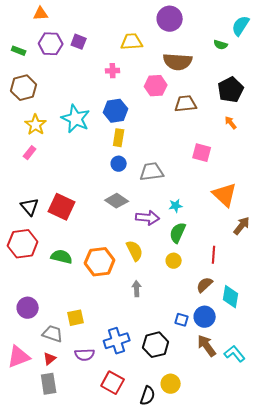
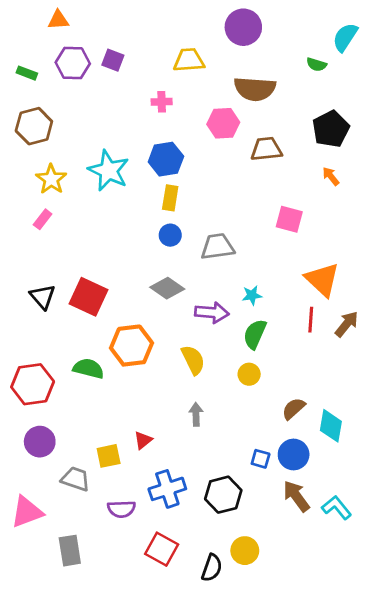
red hexagon: (23, 244) -> (33, 384), moved
red line: (214, 255) -> (311, 320), moved
orange hexagon: (100, 262) -> (131, 346), moved
red triangle: (50, 359) -> (143, 440), moved

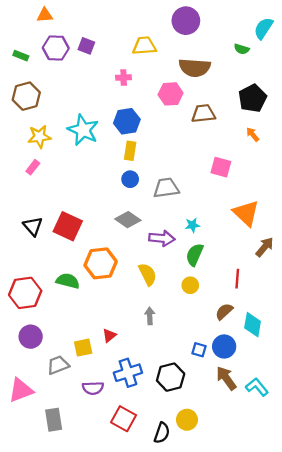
yellow star: (51, 179) -> (39, 137), turned 30
red line: (311, 320) -> (237, 279), moved
gray trapezoid: (76, 479) -> (58, 365), turned -40

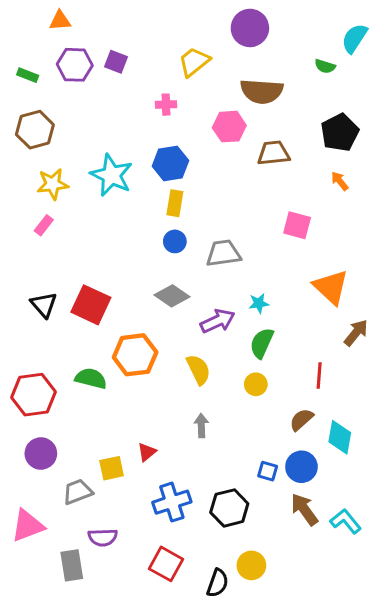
yellow trapezoid: (144, 46) -> (194, 62), turned -35
purple arrow: (162, 238) -> (218, 321), turned -30
purple semicircle: (93, 388) -> (103, 537), moved

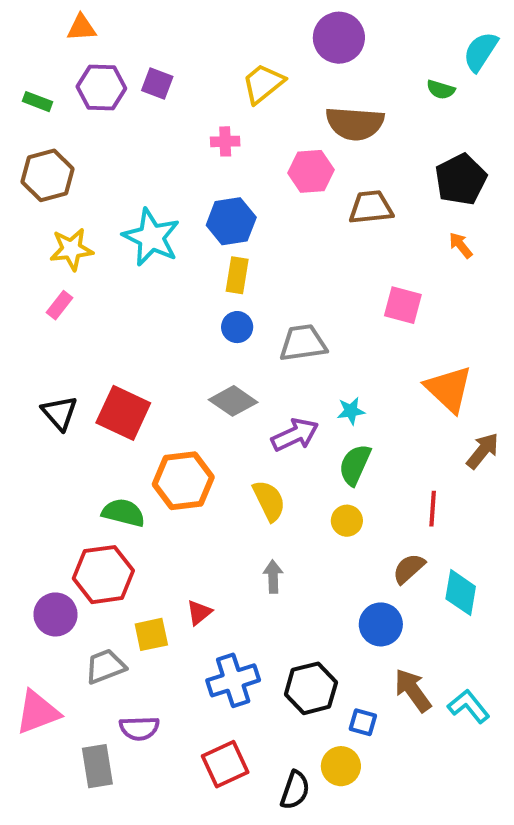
red hexagon: (33, 395) -> (103, 575), moved
blue circle: (301, 467) -> (381, 624), moved
blue square: (268, 471) -> (363, 722), moved
red square: (166, 564) -> (225, 764), turned 36

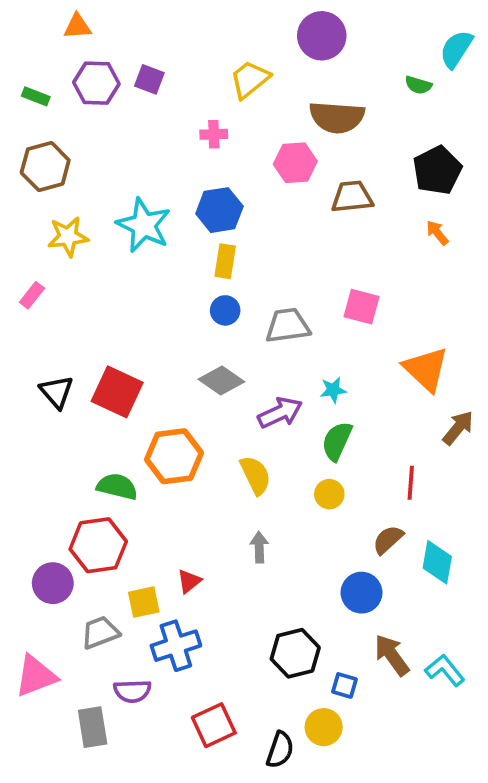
pink rectangle: (59, 305) -> (32, 295), moved
pink square: (403, 305) -> (362, 307), moved
blue cross: (233, 680) -> (176, 646), moved

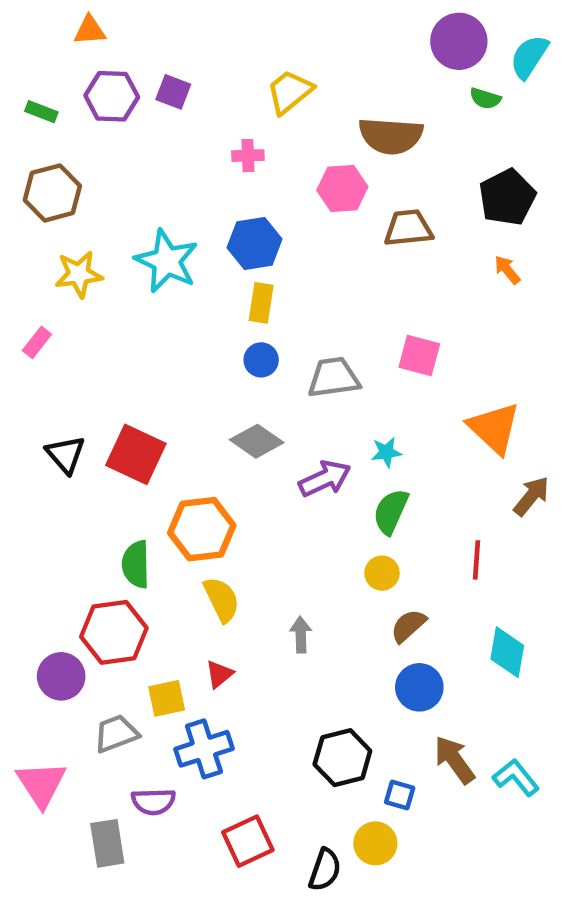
purple circle: (322, 36) -> (459, 41), moved
yellow semicircle: (255, 475) -> (222, 599), moved
green semicircle: (117, 487) -> (136, 564), turned -105
brown semicircle: (388, 540) -> (408, 626), moved
pink triangle: (36, 676) -> (41, 784), turned -42

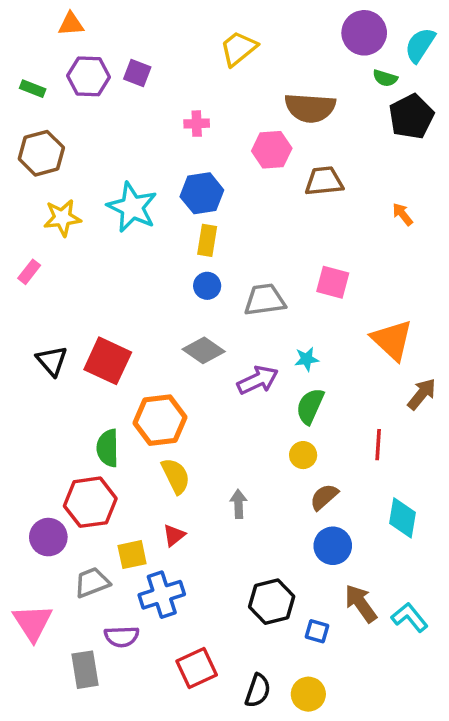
yellow trapezoid: (290, 92) -> (239, 48), moved
black pentagon: (507, 197) -> (411, 117), moved
yellow circle: (375, 843) -> (308, 694), moved

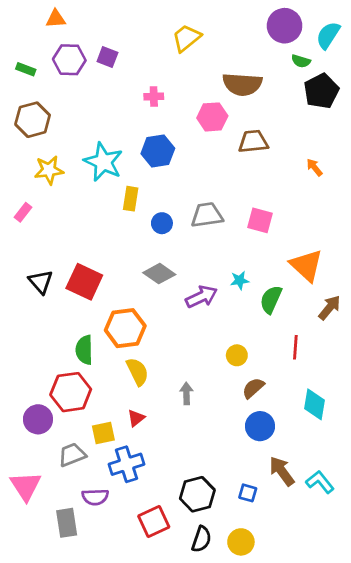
yellow rectangle: (207, 240) -> (131, 199), moved
gray trapezoid: (265, 300) -> (207, 215), moved
green semicircle: (310, 406) -> (271, 299), moved
black hexagon: (272, 602) -> (197, 494), moved

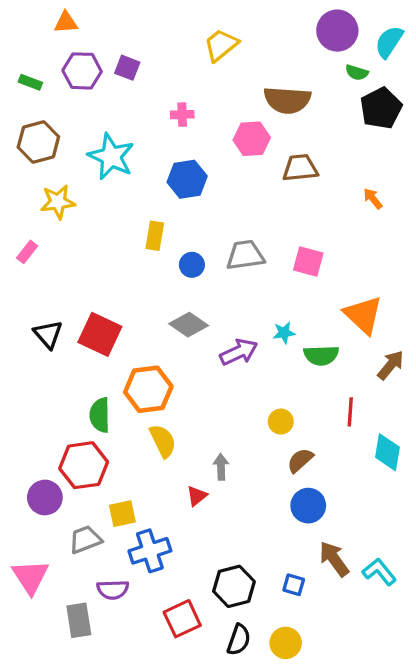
cyan star: (103, 162) -> (111, 157), moved
green semicircle: (271, 299) -> (321, 355), turned -116
cyan diamond: (314, 404) -> (387, 452), moved
red triangle: (136, 418) -> (197, 496), moved

